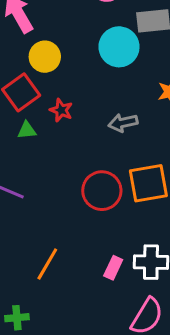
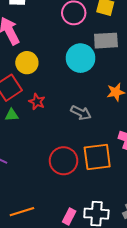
gray arrow: (123, 123) -> (81, 113), turned -144
orange line: (47, 264) -> (22, 212), turned 40

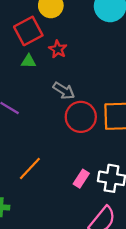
gray arrow: (81, 113) -> (64, 91), moved
orange line: (22, 212) -> (30, 168), turned -35

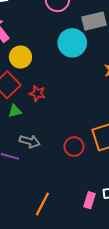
gray arrow: (64, 91) -> (30, 141), moved
red circle: (81, 117) -> (74, 147), size x0.7

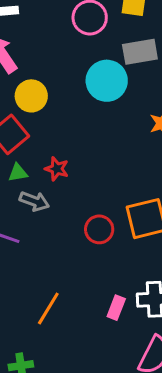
red star: (37, 93) -> (57, 169), moved
gray arrow: (30, 141) -> (34, 201), moved

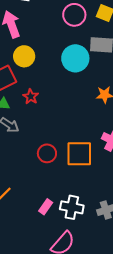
red star: (57, 169) -> (31, 97), moved

